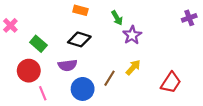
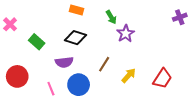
yellow arrow: (133, 67) -> (129, 75), moved
red circle: (29, 71) -> (17, 76), moved
brown line: (110, 78) -> (104, 64), moved
pink line: (43, 93) -> (51, 89), moved

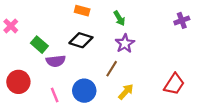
purple cross: (180, 17) -> (182, 20), moved
purple star: (126, 34) -> (125, 43), moved
purple semicircle: (64, 62) -> (56, 61), moved
yellow arrow: (129, 75) -> (126, 92), moved

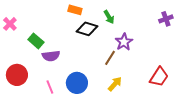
black diamond: (81, 40) -> (87, 29), moved
purple star: (125, 43) -> (124, 42), moved
brown line: (112, 69) -> (110, 58), moved

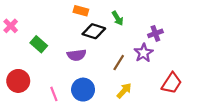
purple cross: (166, 19) -> (155, 33), moved
purple star: (124, 42) -> (144, 53), moved
purple semicircle: (51, 56) -> (77, 55), moved

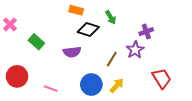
red trapezoid: (172, 83) -> (162, 78), turned -65
blue circle: (83, 90) -> (91, 85), moved
pink line: (54, 94) -> (51, 89), turned -48

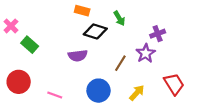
green rectangle: (36, 42) -> (30, 45), moved
yellow arrow: (117, 86) -> (137, 93), moved

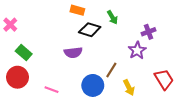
green rectangle: (30, 45) -> (24, 52), moved
brown line: (120, 63) -> (111, 70), moved
yellow arrow: (137, 93) -> (129, 88), turned 112

